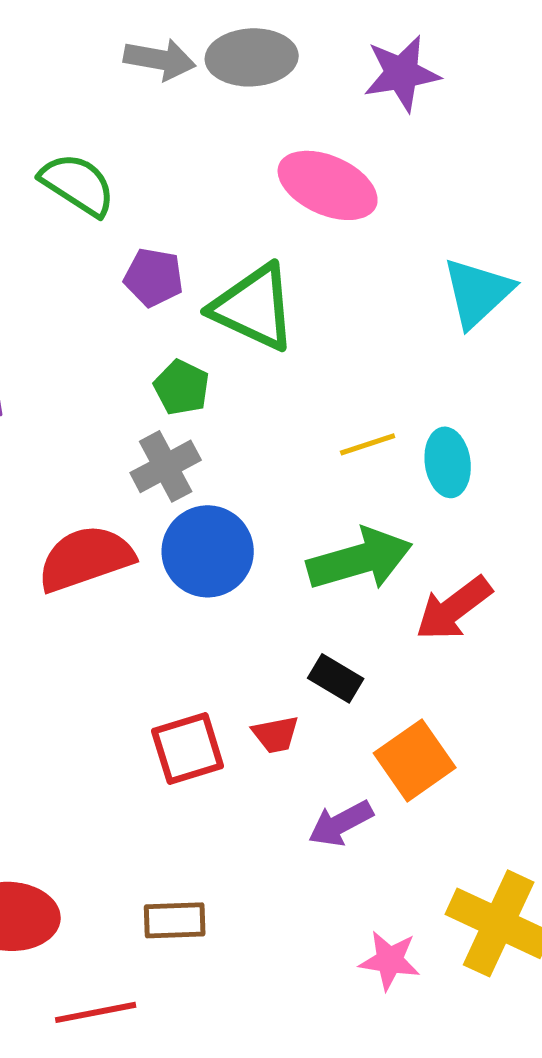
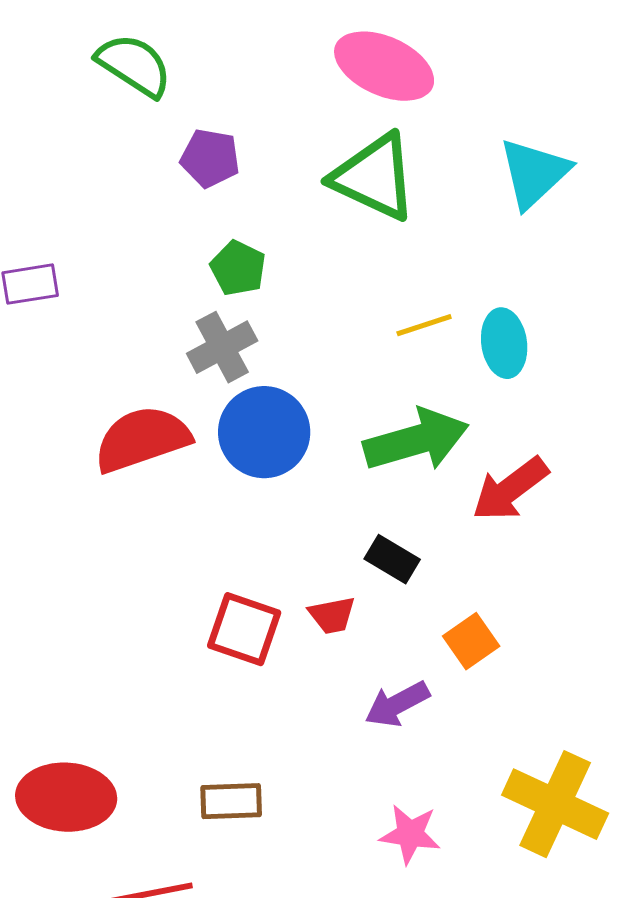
green triangle: (254, 307) -> (374, 177), moved
red square: (188, 748) -> (244, 629), turned 36
orange square: (415, 760) -> (471, 641), size x0.7
pink star: (390, 960) -> (410, 834), moved

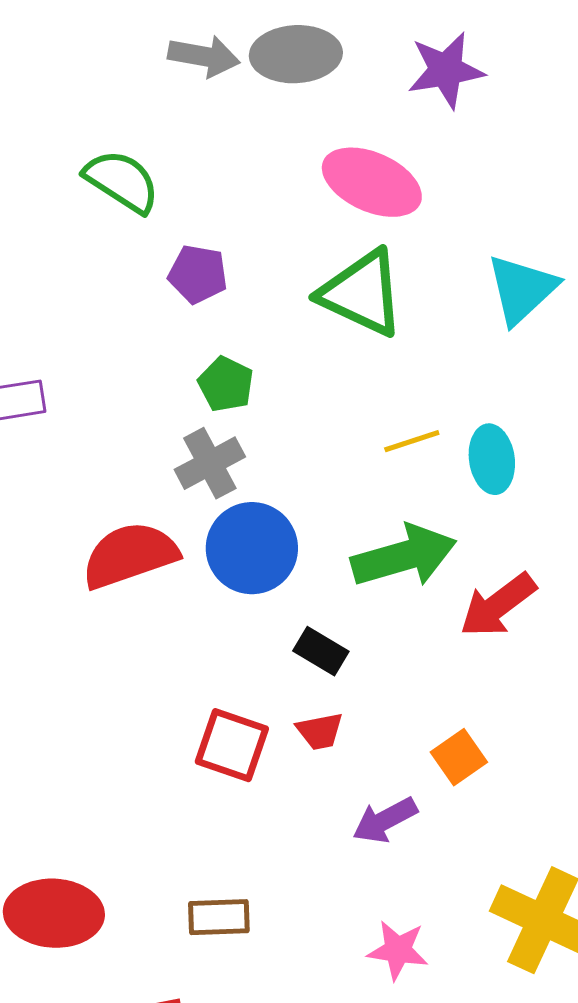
black rectangle: (392, 559) -> (321, 651), moved

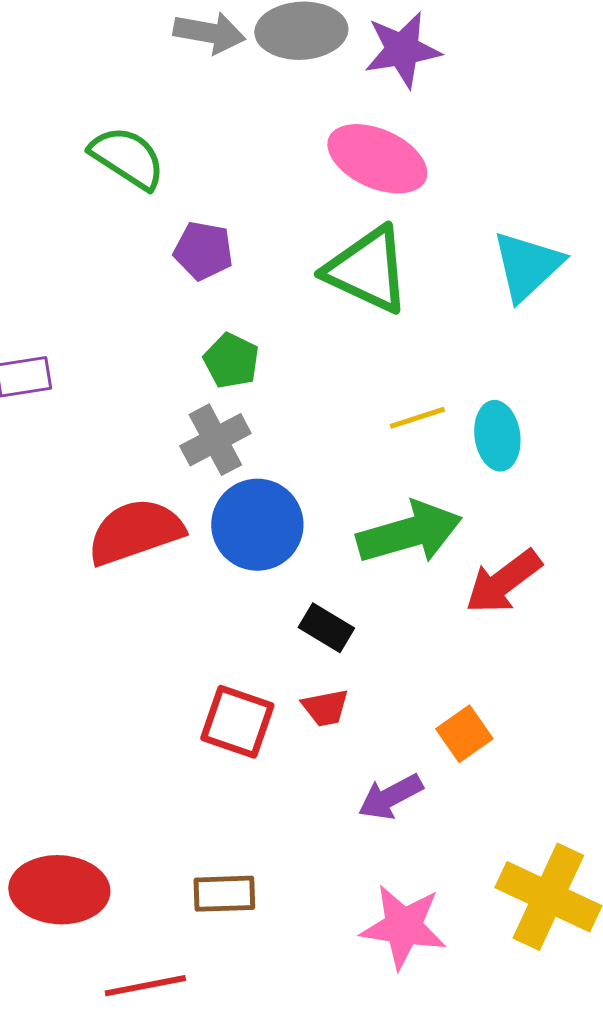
purple star: (446, 70) -> (402, 50), moved
pink star: (398, 950) -> (403, 927), size x1.4

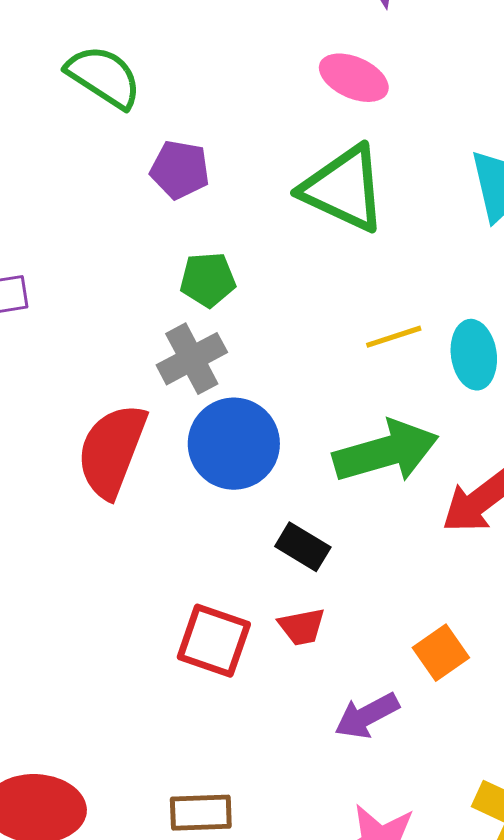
pink ellipse: (377, 159) -> (354, 78), size x0.7
green pentagon: (231, 361) -> (208, 280), turned -30
red semicircle: (135, 532) -> (112, 451), turned -50

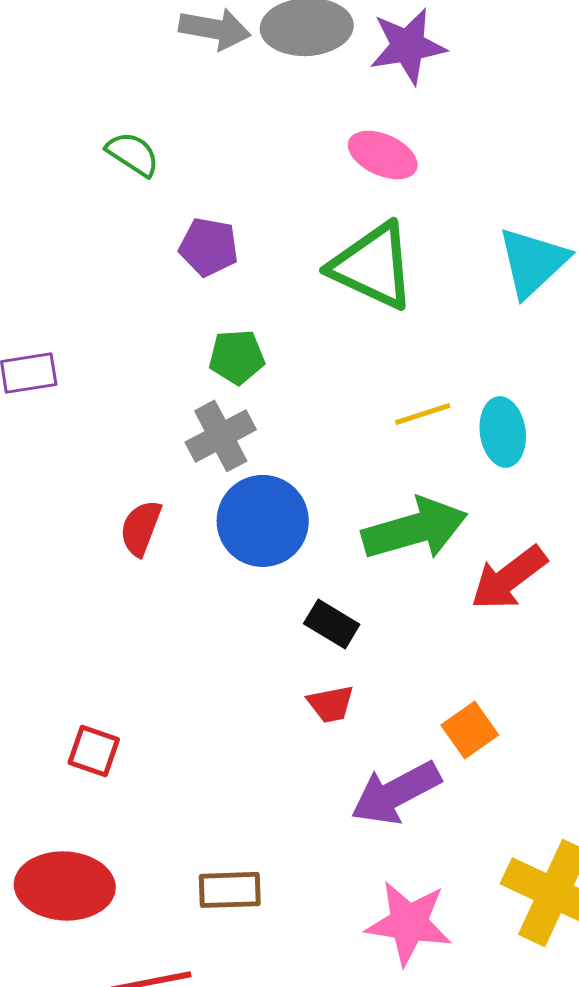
green semicircle: (104, 77) -> (133, 154), size x0.7
red semicircle: (112, 451) -> (141, 528), size x0.6
red square: (214, 641) -> (94, 751), moved, size x0.7
purple arrow: (367, 716) -> (396, 793), size x1.4

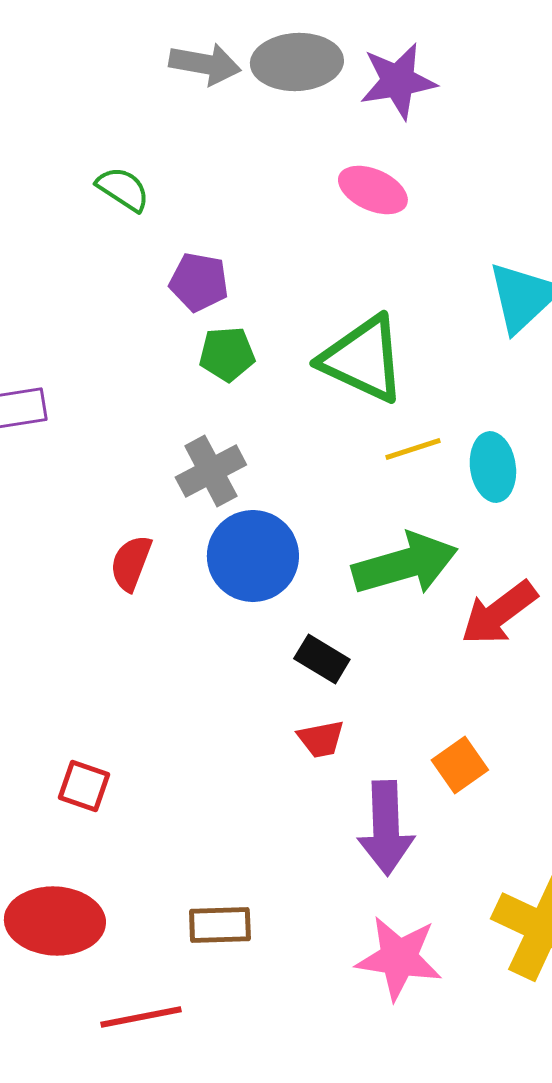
green triangle: (373, 266) -> (363, 359), moved
green pentagon: (237, 357) -> (227, 354), moved
purple arrow: (396, 793) -> (386, 828), turned -64

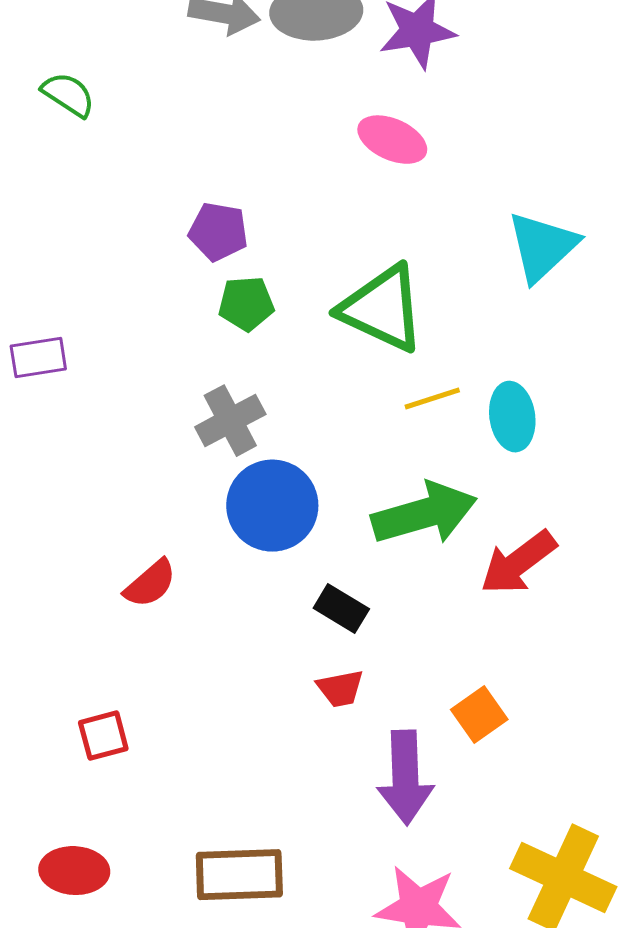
green semicircle: (123, 189) -> (68, 95), moved
red semicircle: (131, 563) -> (150, 584), moved, turned -152
red square: (84, 786) -> (103, 736), turned -34
red ellipse: (55, 921) -> (74, 871), size x0.7
brown rectangle: (220, 925) -> (239, 875), size x1.4

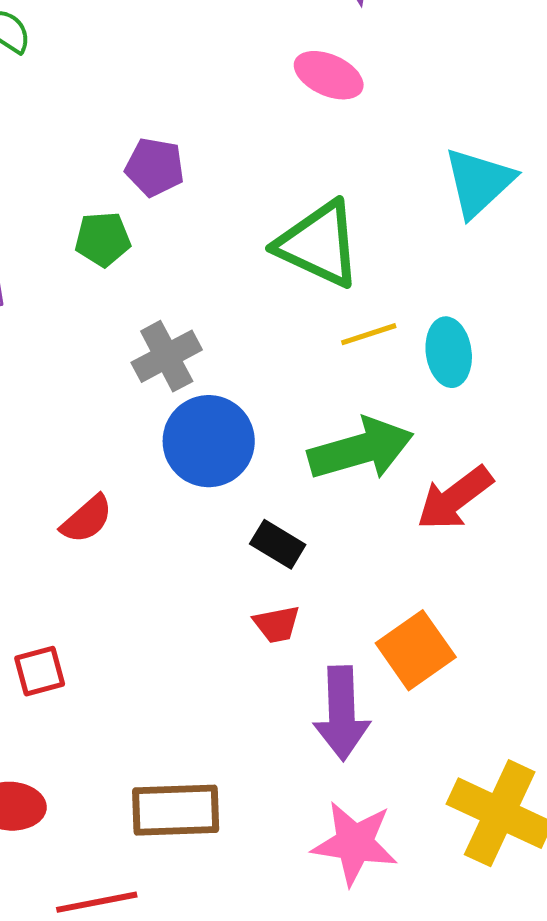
green pentagon: (246, 304) -> (103, 239), moved
orange square: (479, 715) -> (416, 650), size x1.4

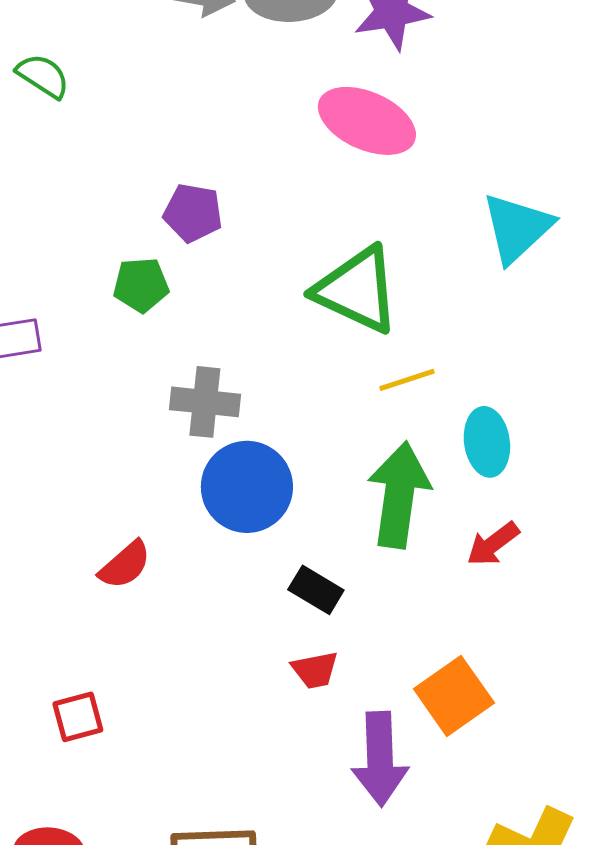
pink ellipse: (329, 75) -> (367, 121), size x1.4
cyan ellipse: (449, 352) -> (487, 442), moved
gray cross: (167, 356) -> (205, 402), turned 34
green arrow: (361, 449) -> (399, 495), turned -66
red arrow: (455, 498) -> (493, 544), size x0.7

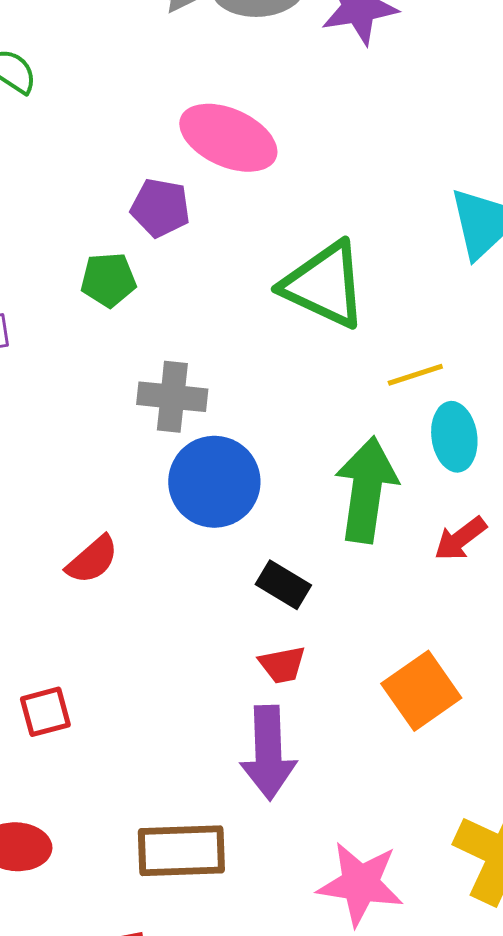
pink ellipse: (367, 121) -> (228, 138), moved
yellow line: (407, 380) -> (415, 375), moved
purple arrow: (380, 759) -> (268, 753), moved

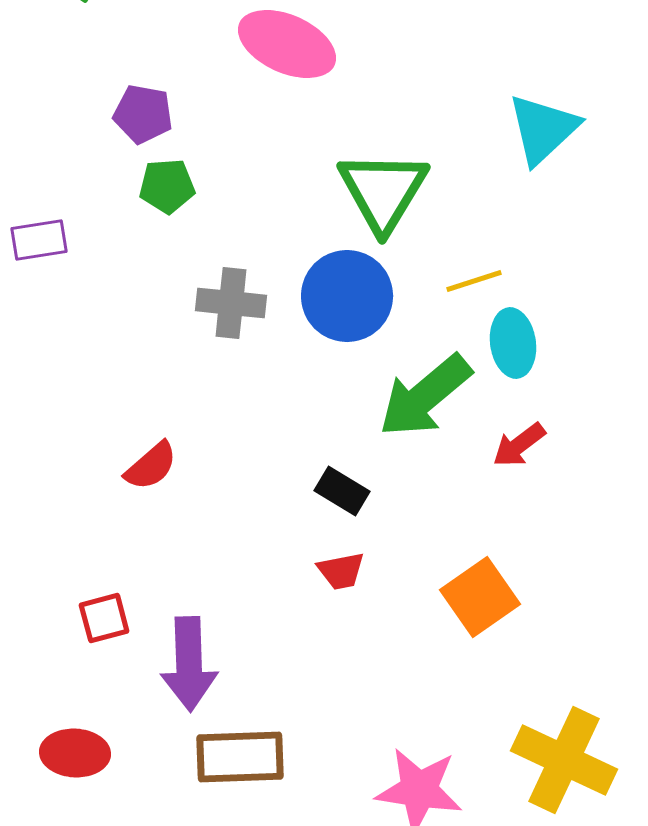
purple pentagon: (160, 208) -> (143, 114), moved
green triangle: (324, 285) -> (383, 191), turned 36
blue circle: (214, 482) -> (347, 296), moved
green arrow: (366, 490) -> (425, 396), turned -138
purple arrow: (268, 753) -> (189, 664), moved

